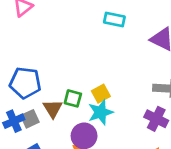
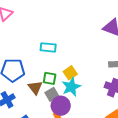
cyan rectangle: (114, 19) -> (48, 47), moved
gray square: (30, 119) -> (52, 94), moved

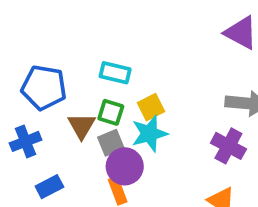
cyan rectangle: (48, 47) -> (115, 73), moved

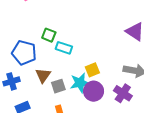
yellow square: (151, 107) -> (92, 70), moved
green square: (111, 112) -> (49, 35), moved
purple circle: (125, 166) -> (94, 91), moved

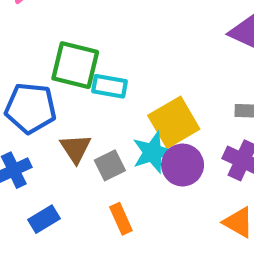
green square: (49, 35) -> (75, 65), size x1.6
yellow square: (92, 70) -> (174, 122), size x1.6

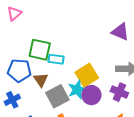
brown triangle: (76, 148) -> (41, 80), moved
gray square: (110, 165) -> (57, 96), size x1.6

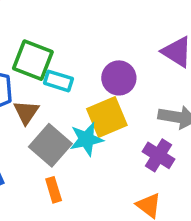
purple circle: (91, 95) -> (119, 78), moved
gray square: (57, 96) -> (50, 145), turned -30

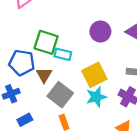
purple circle: (119, 78) -> (100, 31), moved
cyan star: (86, 139) -> (96, 97), moved

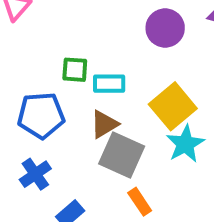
green square: (46, 42) -> (75, 70), size x0.6
brown triangle: (44, 75) -> (104, 124), moved, turned 42

